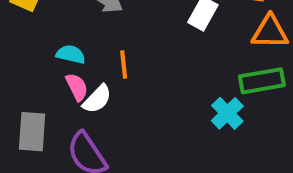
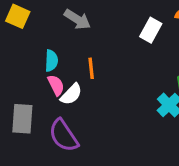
cyan semicircle: (71, 54) -> (51, 61), turned 80

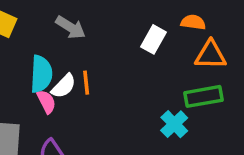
cyan semicircle: (51, 61) -> (41, 74), size x1.5
white semicircle: (71, 94) -> (64, 86), moved

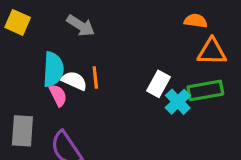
white rectangle: (153, 39) -> (158, 84), moved
white semicircle: (64, 86) -> (74, 81), turned -110
cyan cross: (174, 124) -> (178, 102), moved

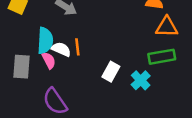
white rectangle: (158, 84) -> (111, 72), moved
cyan cross: (178, 102) -> (141, 80), moved
gray rectangle: (22, 131) -> (22, 67), moved

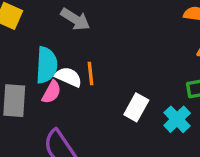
pink semicircle: (49, 60) -> (52, 92), turned 56

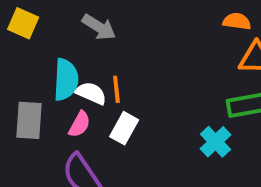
pink semicircle: (52, 92) -> (80, 124), moved
white rectangle: (136, 107) -> (124, 128), moved

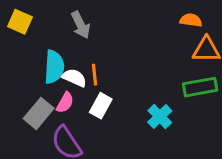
gray arrow: (99, 27) -> (81, 25), turned 32
gray rectangle: (29, 120) -> (39, 113), moved, turned 36
cyan cross: (215, 142) -> (160, 117), moved

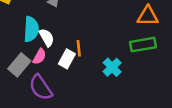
orange line: (95, 75) -> (79, 48), moved
white semicircle: (74, 78) -> (47, 37), turned 36

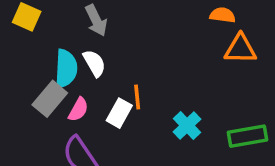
white semicircle: (47, 37) -> (94, 63), moved
green rectangle: (143, 45) -> (248, 136), moved
gray rectangle: (19, 65) -> (50, 99), moved

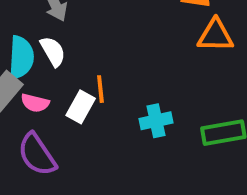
pink semicircle: (78, 109) -> (35, 103), turned 75
cyan cross: (187, 126) -> (156, 121), turned 32

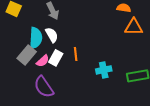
pink semicircle: (35, 103) -> (43, 61), turned -56
white rectangle: (81, 107) -> (56, 58), moved

